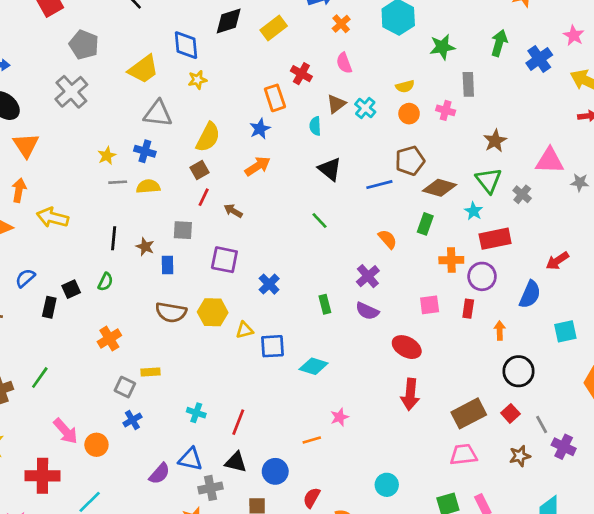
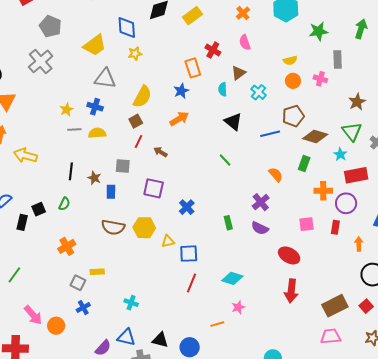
cyan cross: (365, 108) -> (259, 92), moved
cyan diamond: (314, 366) -> (232, 278), moved
red line: (238, 422) -> (192, 283), moved

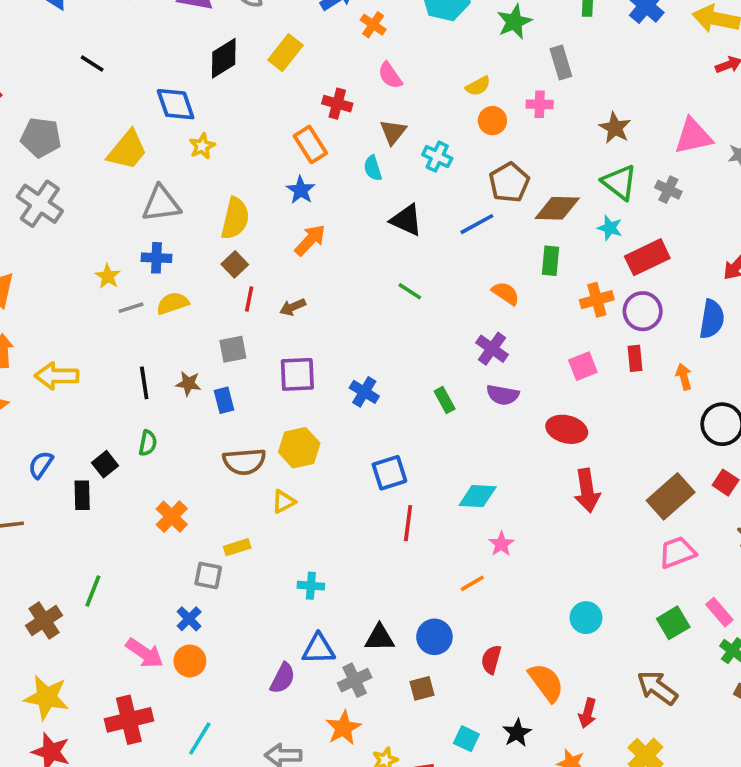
brown arrow: (161, 152) -> (293, 307), turned -40
yellow triangle: (168, 241) -> (283, 502), moved
blue cross: (83, 308) -> (189, 619), moved

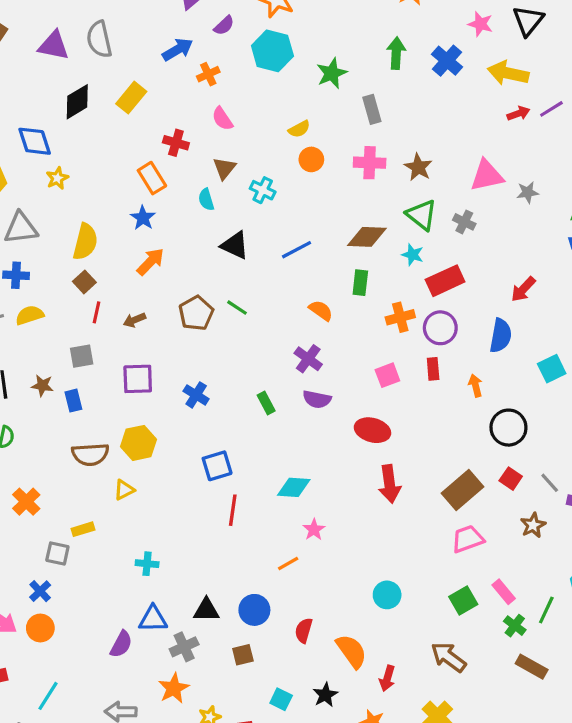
orange cross: (373, 25) -> (208, 74), turned 30
pink cross: (540, 104) -> (370, 163), moved, size x1.4
brown pentagon: (509, 182) -> (196, 313), moved

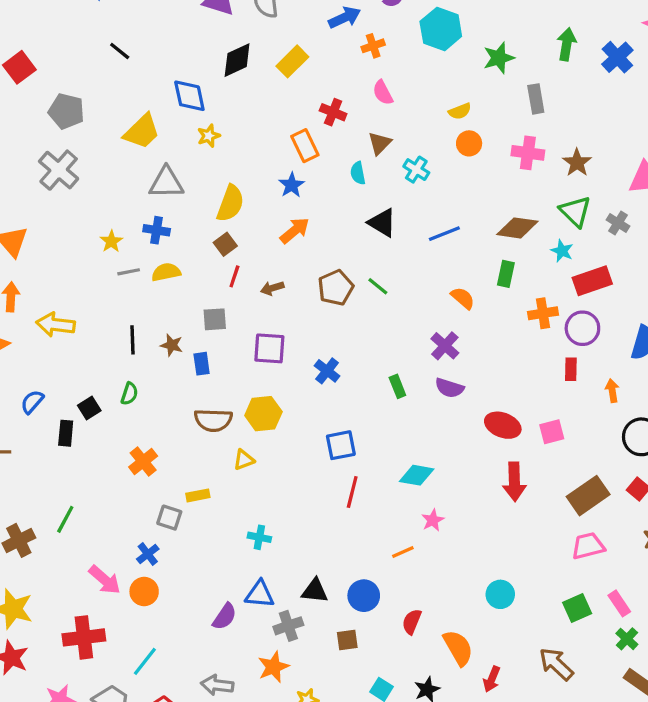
pink square: (387, 375) -> (552, 432), moved

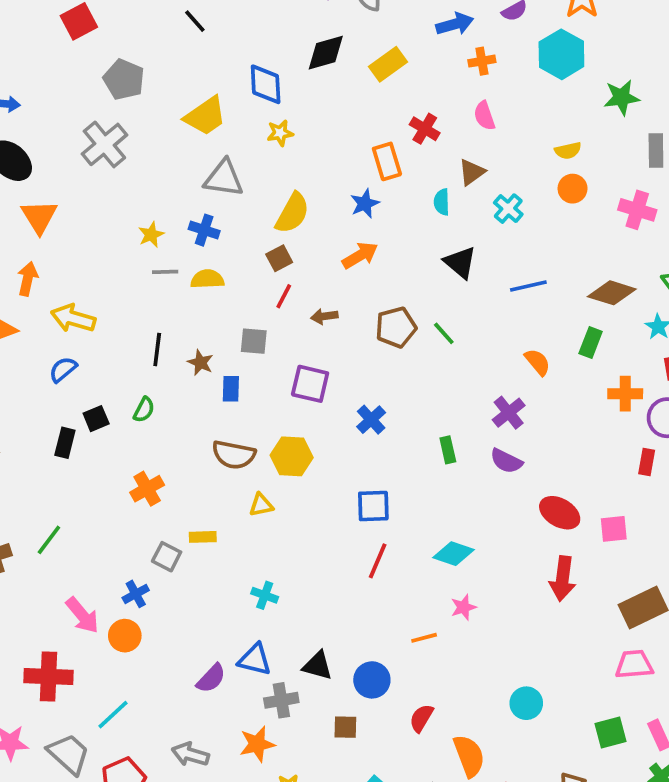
blue semicircle: (32, 402) -> (63, 369), moved

